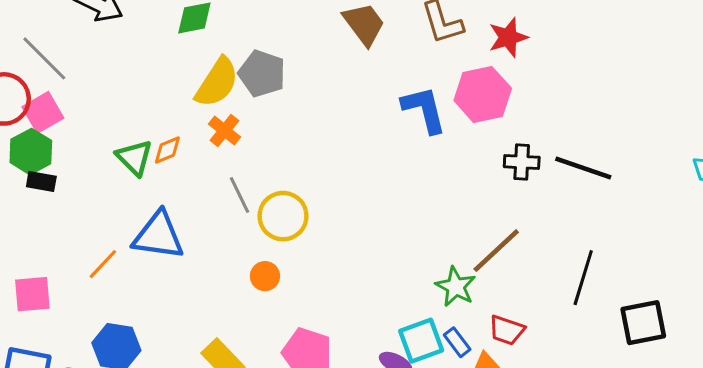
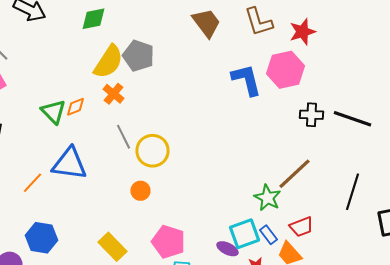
red trapezoid: (507, 330) -> (301, 227), turned -40

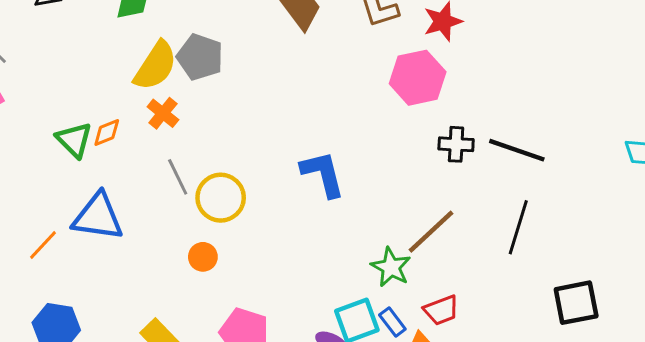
blue L-shape: (246, 80) -> (323, 174), moved
black line: (352, 192) -> (518, 227), moved

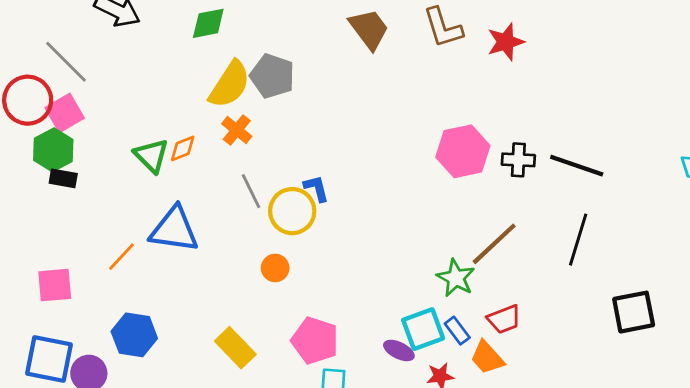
pink hexagon: (418, 78) -> (463, 151), moved
blue L-shape: (323, 174) -> (316, 188), moved, size x0.6

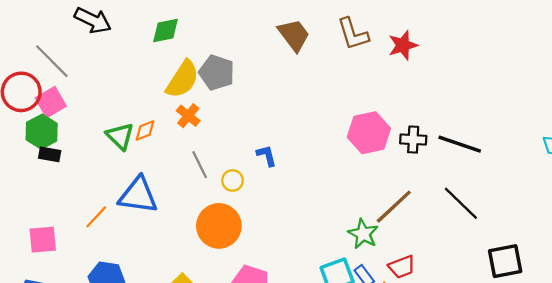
blue L-shape: (316, 188) -> (267, 155), moved
yellow circle: (292, 211) -> (233, 180), size x0.6
black line: (578, 240) -> (461, 203), turned -63
orange circle: (275, 268) -> (219, 226), size x2.0

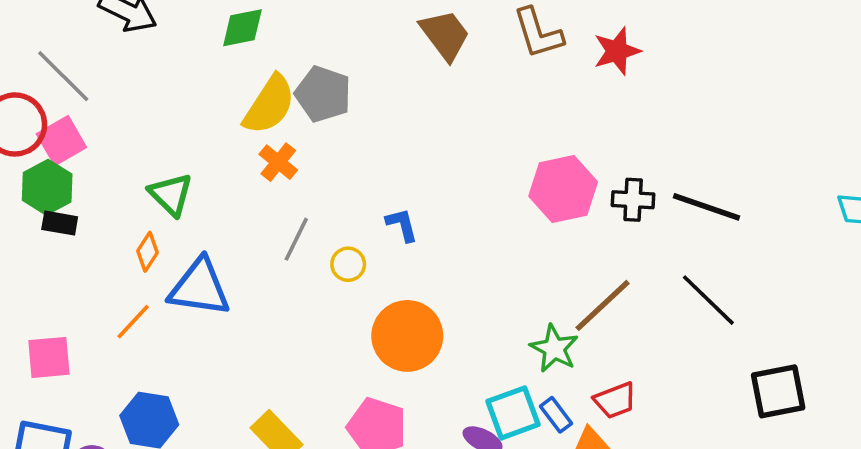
orange diamond: (145, 130) -> (147, 252), moved, turned -35
gray line: (200, 165) -> (296, 239), turned 52
orange circle: (219, 226) -> (407, 336), moved

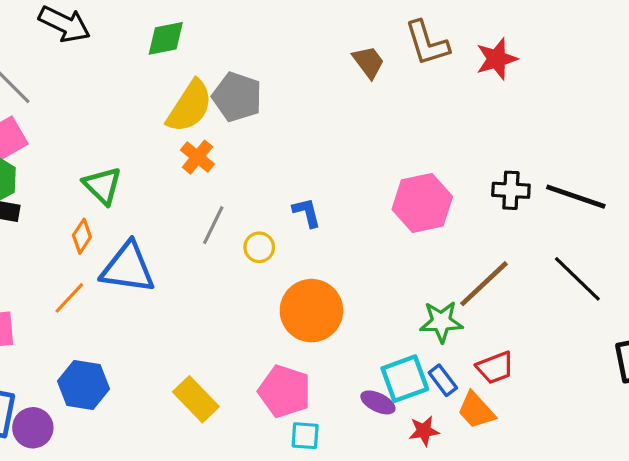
brown trapezoid: (445, 35) -> (368, 62), moved, size x0.7
pink hexagon: (563, 189) -> (422, 203), moved
green star: (554, 348) -> (441, 322), turned -30

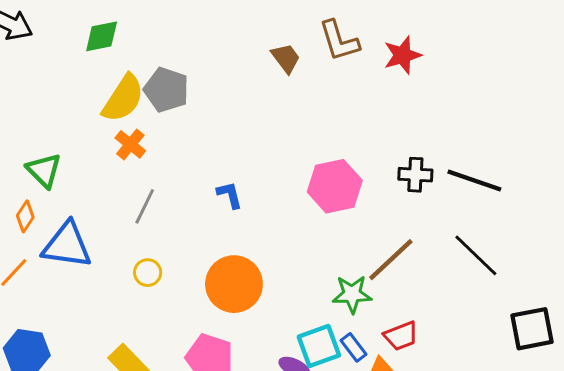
yellow circle: (259, 247) -> (148, 273), moved

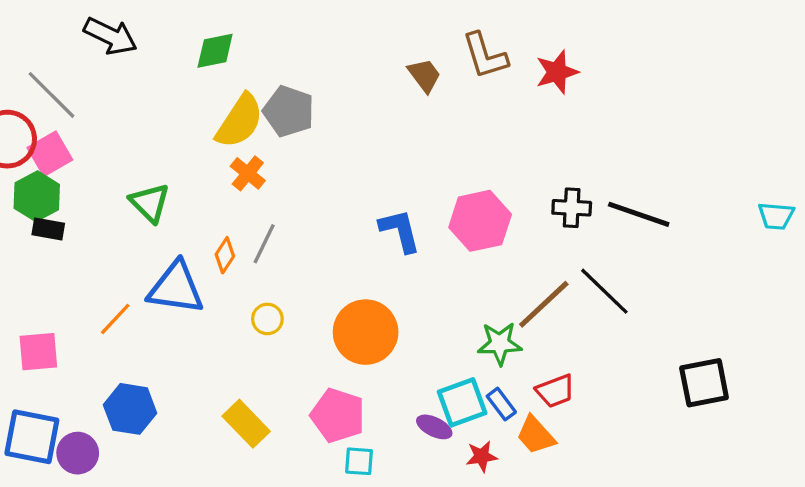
blue L-shape: (230, 195) -> (400, 231), moved, size x1.4
orange diamond: (25, 216) -> (225, 255), moved
black line: (476, 255) -> (604, 291), moved

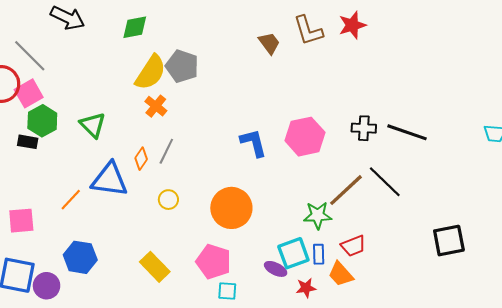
red star: (557, 72) -> (352, 25), moved
green hexagon: (37, 196) -> (42, 121), moved
blue rectangle: (501, 404) -> (319, 254), turned 36

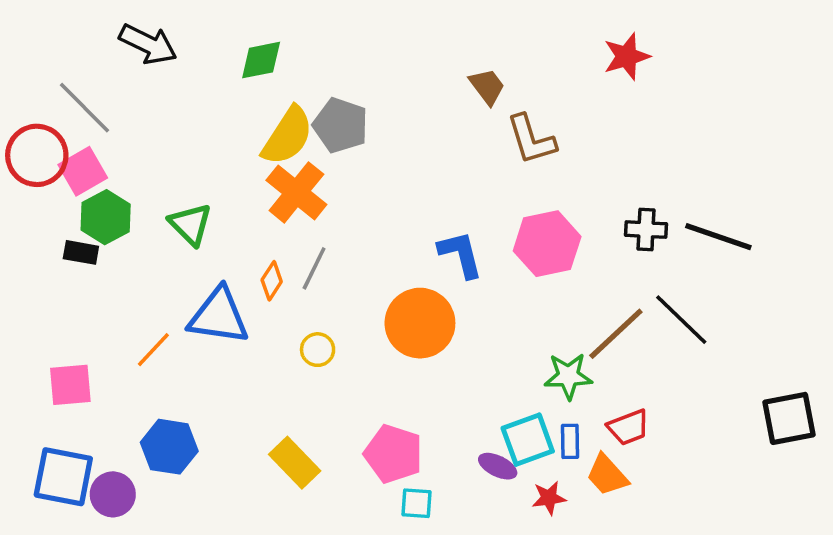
brown L-shape: (308, 30) -> (531, 139), moved
orange cross: (156, 106) -> (296, 192), size x1.6
orange circle: (231, 208) -> (420, 323), moved

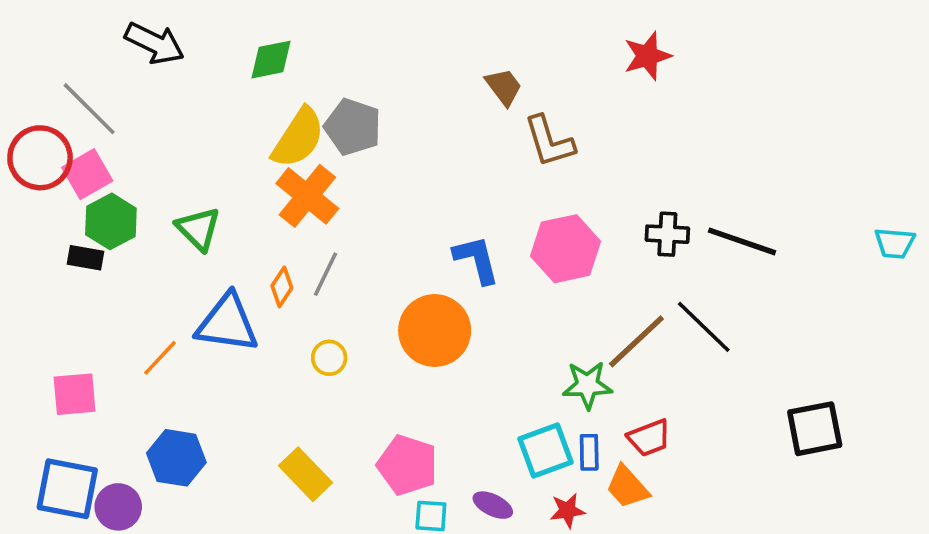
purple ellipse: (498, 466) -> (493, 505), moved

